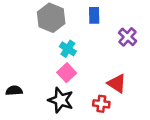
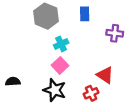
purple cross: (128, 37) -> (115, 33), turned -35
cyan cross: (68, 49) -> (61, 44), turned 32
red cross: (101, 104) -> (91, 93), turned -32

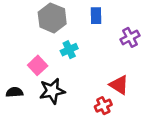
purple cross: (115, 33) -> (130, 37), turned -35
pink square: (60, 65) -> (38, 65), moved
black star: (55, 90) -> (52, 91), moved, turned -30

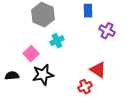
blue rectangle: (96, 16) -> (88, 11), moved
purple cross: (130, 37) -> (107, 31), turned -35

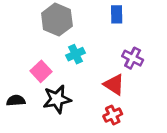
purple cross: (107, 31) -> (133, 58), moved
red triangle: (98, 70) -> (114, 85), moved

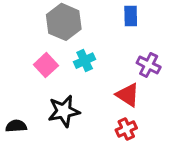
pink square: (41, 71) -> (46, 65), moved
black semicircle: (16, 101) -> (16, 126), moved

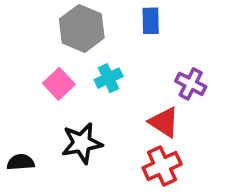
blue rectangle: (131, 16) -> (151, 21), moved
red cross: (126, 129) -> (162, 166), size x1.4

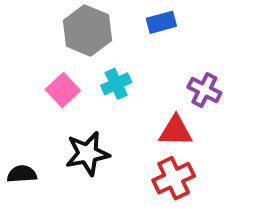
blue rectangle: (151, 21) -> (161, 22), turned 76
red triangle: (164, 122) -> (176, 131), turned -32

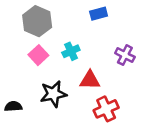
gray hexagon: (87, 30) -> (37, 21), moved
red triangle: (176, 131) -> (90, 80), moved

